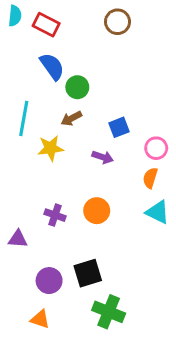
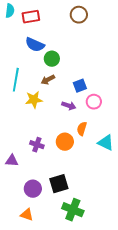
red rectangle: (46, 25) -> (31, 17), turned -36
blue semicircle: (52, 66) -> (35, 45), turned 150
pink circle: (156, 148) -> (94, 102), moved
orange semicircle: (150, 178) -> (82, 129), moved

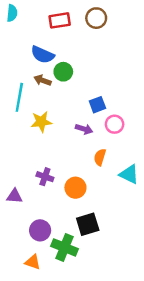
red rectangle: (31, 17) -> (60, 20), moved
brown arrow: (48, 80) -> (43, 80), moved, turned 48
orange circle: (65, 142) -> (75, 188), moved
black square: (59, 184) -> (88, 224), moved
green cross: (73, 210) -> (64, 247), moved

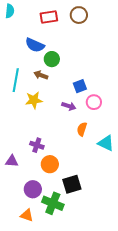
brown arrow: (43, 80) -> (41, 75), moved
orange circle: (75, 188) -> (50, 164), moved

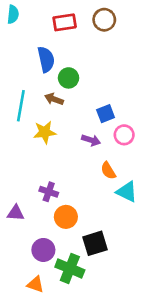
blue semicircle: (35, 45) -> (46, 59), turned -126
orange semicircle: (82, 129) -> (108, 171), turned -48
cyan triangle: (106, 143) -> (127, 192), moved

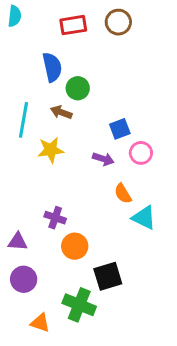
purple circle: (43, 250) -> (24, 279), moved

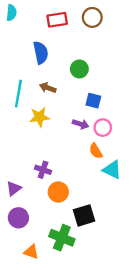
green circle: (78, 88) -> (79, 69), moved
blue square: (120, 129) -> (93, 101), turned 35
pink circle: (141, 153) -> (103, 128), moved
purple triangle: (18, 242) -> (14, 188), turned -42

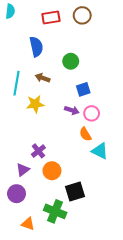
blue square: (93, 101) -> (83, 89), turned -32
purple cross: (43, 170) -> (38, 151), turned 32
purple triangle: (14, 188) -> (23, 170), moved

